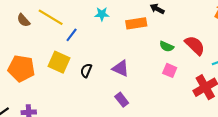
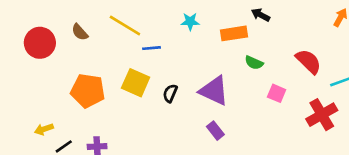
brown semicircle: (23, 20) -> (80, 32), moved
blue line: (72, 35) -> (152, 48), turned 48
green semicircle: (167, 46) -> (254, 63), moved
purple triangle: (121, 68) -> (214, 91), size x1.4

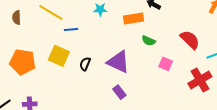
brown semicircle: (80, 32) -> (17, 18), turned 40

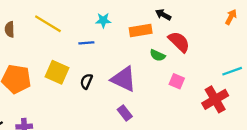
blue line: (71, 30) -> (86, 43), moved
red semicircle: (190, 40) -> (179, 42), moved

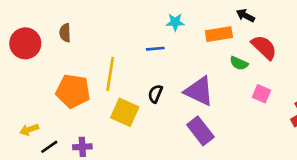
yellow line: (48, 24) -> (110, 74), moved, turned 68
yellow square: (57, 72) -> (125, 112), moved
purple rectangle: (125, 113) -> (200, 131), size x1.5

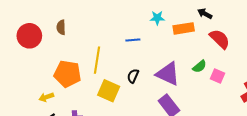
cyan star: (175, 22) -> (157, 18), moved
green semicircle: (239, 63) -> (200, 66), moved, turned -64
yellow arrow: (29, 130) -> (46, 97), moved

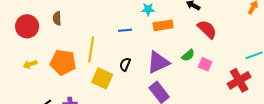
orange rectangle: (184, 28) -> (163, 25), moved
purple triangle: (168, 74) -> (158, 62), turned -50
yellow arrow: (46, 97) -> (30, 64), moved

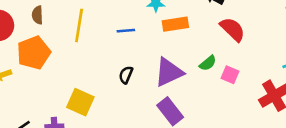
yellow line: (91, 49) -> (79, 25), moved
orange pentagon: (63, 62) -> (34, 53), moved, turned -30
yellow square: (102, 78) -> (80, 102), moved

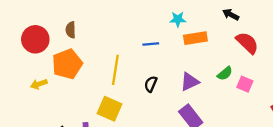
yellow line: (79, 25) -> (115, 70), moved
purple triangle: (169, 72) -> (190, 82), size x0.7

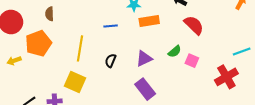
brown semicircle: (71, 30) -> (50, 14), moved

